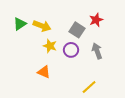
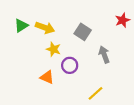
red star: (96, 20) -> (122, 20), moved
purple circle: (71, 50) -> (70, 65), moved

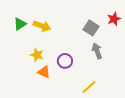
gray square: (83, 32) -> (91, 28), moved
yellow star: (54, 49) -> (37, 55), moved

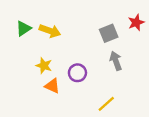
gray square: (91, 28) -> (109, 33), turned 35

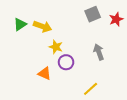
gray square: (109, 33) -> (93, 14), moved
yellow star: (44, 66) -> (56, 47), moved

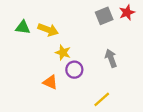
red star: (116, 19) -> (127, 12), moved
green triangle: (20, 24) -> (23, 27), turned 40

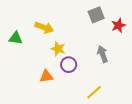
red star: (127, 12) -> (118, 25), moved
green triangle: (23, 27) -> (16, 38), moved
orange triangle: (50, 82) -> (46, 76), turned -32

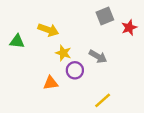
gray arrow: (103, 54) -> (98, 56), moved, turned 140

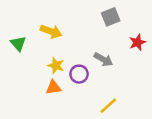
red star: (129, 28) -> (137, 42), moved
green triangle: (17, 41) -> (18, 44), turned 42
yellow star: (63, 53) -> (56, 66), moved

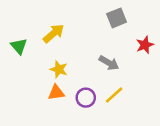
yellow arrow: (51, 31) -> (54, 33), turned -60
purple circle: (79, 74) -> (86, 98), moved
yellow line: (108, 106) -> (114, 95), moved

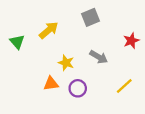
gray square: (117, 18) -> (91, 17), moved
yellow star: (59, 69) -> (66, 63), moved
yellow line: (114, 95) -> (124, 86), moved

